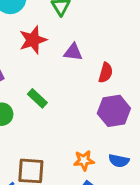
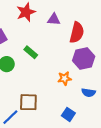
red semicircle: (106, 73) -> (77, 32), size x1.5
orange star: (84, 160) -> (65, 78), moved

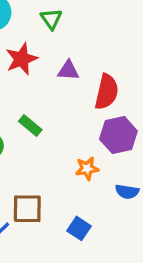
blue square: (68, 114) -> (79, 228), moved

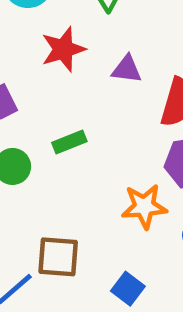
green rectangle: (30, 125) -> (69, 142), turned -65
orange star: (87, 168) -> (144, 206), size x1.4

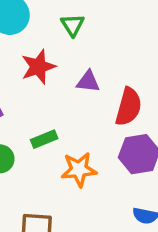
orange star: (144, 206) -> (79, 170), moved

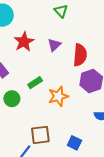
green triangle: (73, 25) -> (61, 11), moved
purple triangle: (88, 82) -> (54, 45), turned -40

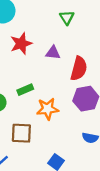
purple triangle: (54, 45) -> (53, 53), turned 40
brown square: (40, 135) -> (21, 133), moved

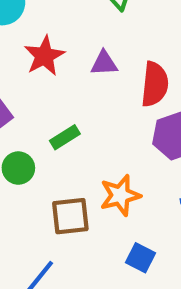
orange star: (48, 109) -> (120, 195), moved

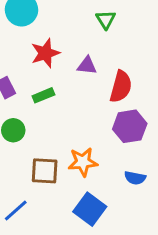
green rectangle: (65, 137) -> (43, 95), moved
blue square: (140, 258) -> (90, 209), size x1.5

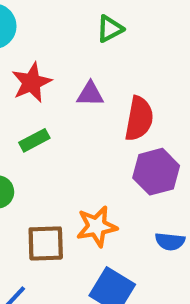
green triangle: (106, 20) -> (110, 29), turned 40

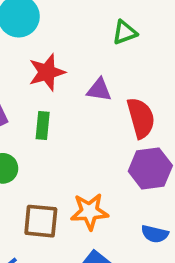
red semicircle: (139, 119) -> (141, 118), turned -33
green rectangle: (34, 140) -> (43, 126), turned -64

